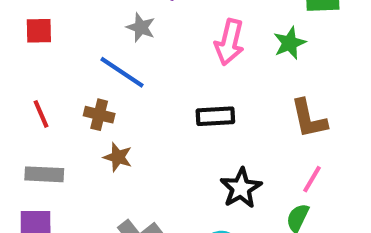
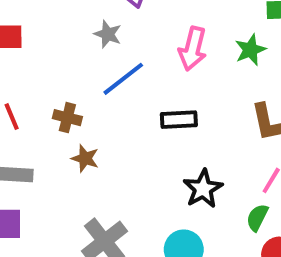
blue line: (122, 72) -> (123, 79), moved, turned -72

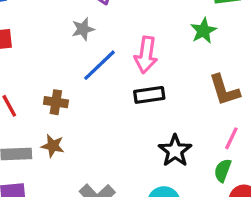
gray star: (108, 34) -> (83, 29), turned -30
pink arrow: (193, 49) -> (146, 55), moved
brown star: (85, 158) -> (53, 146), moved

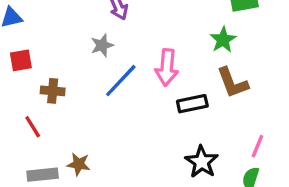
brown L-shape: (224, 90) -> (232, 83), moved
black rectangle: (149, 95) -> (192, 104), moved
brown cross: (56, 102) -> (53, 91), moved

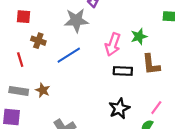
green star: (223, 40) -> (139, 36), moved
gray star: (102, 45) -> (76, 20), size x1.6
blue line: (121, 81) -> (69, 55), moved

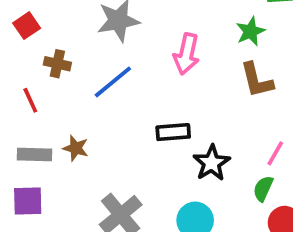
red square: (24, 17) -> (27, 26), turned -32
green star: (139, 36) -> (250, 31), moved
black rectangle: (123, 71) -> (173, 132), moved

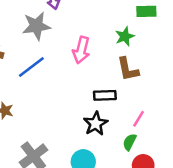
black rectangle: (173, 132) -> (105, 95), moved

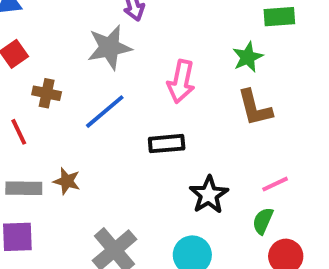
black rectangle: (105, 95) -> (167, 144), moved
pink line: (139, 119) -> (275, 184), turned 36

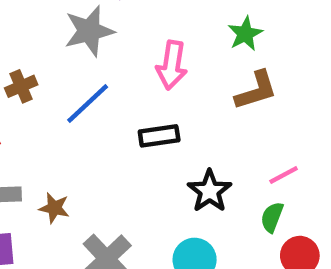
brown cross: (47, 93) -> (21, 86), turned -32
brown L-shape: (255, 108) -> (256, 90), turned -90
brown star: (67, 181) -> (54, 208), moved

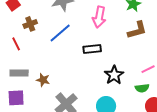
green semicircle: (272, 217) -> (142, 88), turned -120

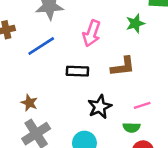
brown L-shape: (137, 30) -> (123, 66), moved
brown star: (43, 80) -> (29, 103), moved

